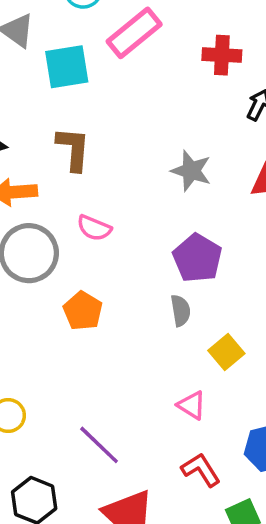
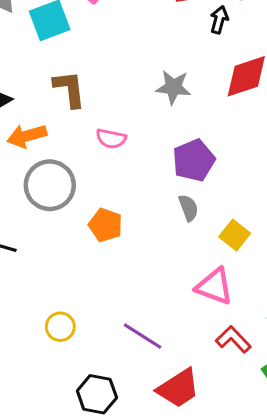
pink semicircle: (94, 228) -> (111, 139), moved
purple pentagon: (197, 258) -> (194, 160), turned 30
pink triangle: (192, 405) -> (214, 286), size x1.5

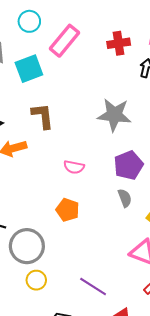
gray star: (173, 87) -> (114, 115), size x1.4
pink semicircle: (111, 139) -> (74, 167), moved
gray circle: (50, 185) -> (27, 246), moved

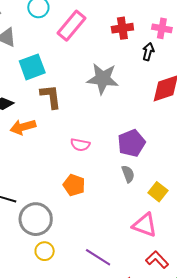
cyan square: (29, 69) -> (32, 67), moved
gray star: (114, 115) -> (103, 79), moved

